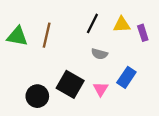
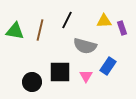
black line: (92, 23) -> (67, 20), moved
gray semicircle: (99, 54) -> (85, 46), size x1.6
black square: (70, 84) -> (60, 72), turned -30

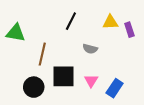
brown line: (40, 30) -> (42, 54), moved
gray semicircle: (85, 46) -> (90, 49), size x0.6
blue rectangle: (108, 66) -> (115, 88), moved

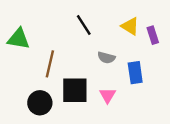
black line: (71, 21) -> (84, 25), turned -60
yellow triangle: (110, 22) -> (130, 26), turned 35
blue rectangle: (115, 88) -> (135, 73), moved, turned -42

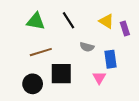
green triangle: (19, 39) -> (36, 21), moved
brown line: (50, 64) -> (41, 52), turned 60
pink triangle: (108, 95) -> (99, 78), moved

